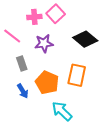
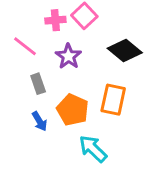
purple star: (44, 43) -> (68, 56), turned -30

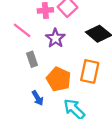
blue arrow: (40, 121) -> (38, 98), moved

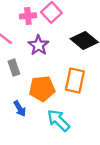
orange pentagon: (59, 79) -> (42, 89), turned -30

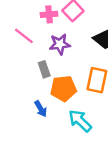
purple star: (38, 45) -> (60, 44), turned 30
gray rectangle: (14, 68) -> (44, 69), moved

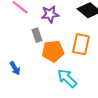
blue arrow: (41, 109) -> (15, 68), moved

